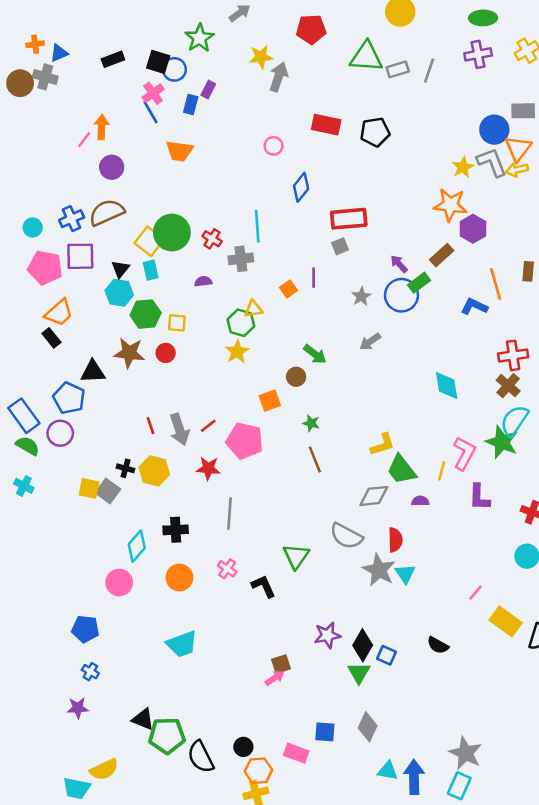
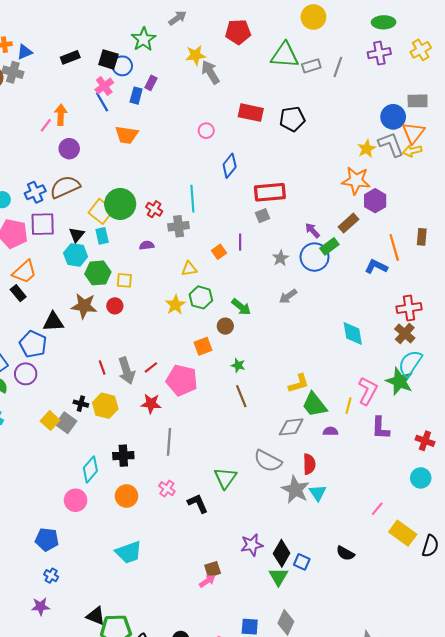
gray arrow: (279, 77) -> (210, 72), turned -50
green hexagon: (241, 323) -> (201, 297), moved
yellow square: (89, 488) -> (50, 421), turned 30

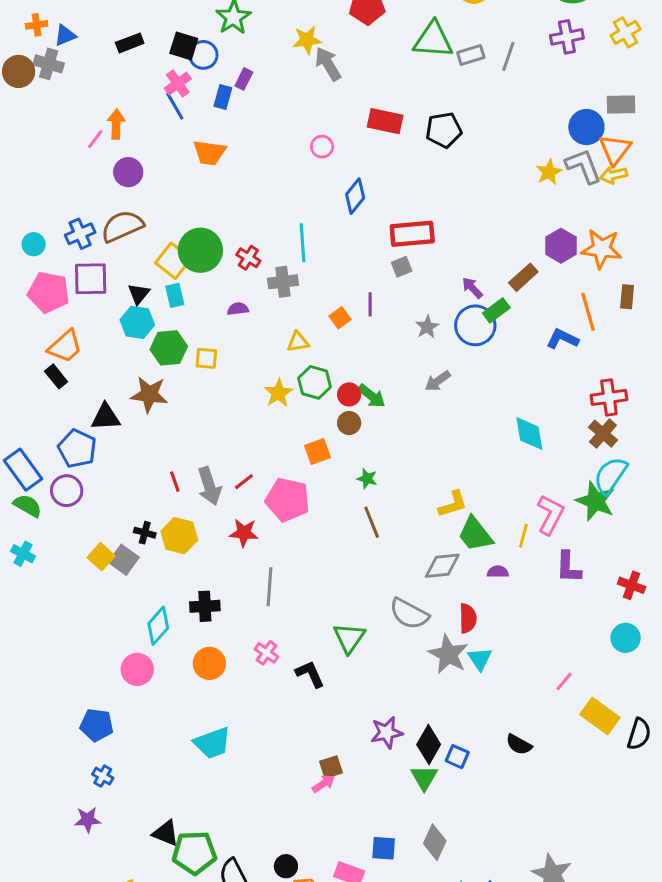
orange star: (356, 181) -> (601, 249), moved
red circle: (115, 306) -> (349, 394), moved

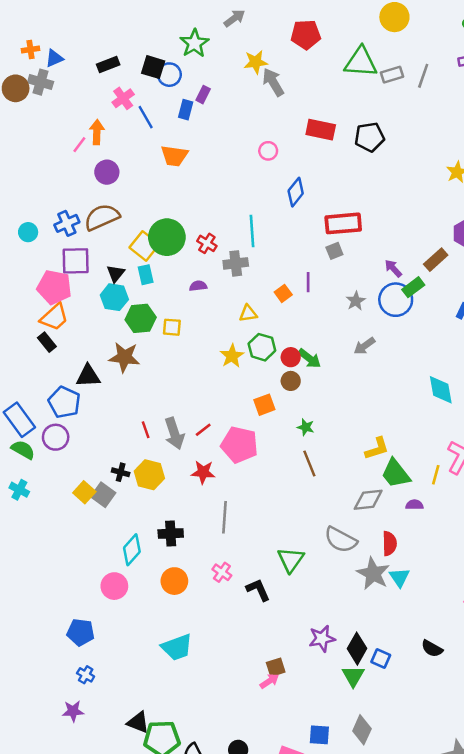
pink cross: (178, 83) -> (123, 98), moved
pink pentagon: (49, 292) -> (54, 287), moved

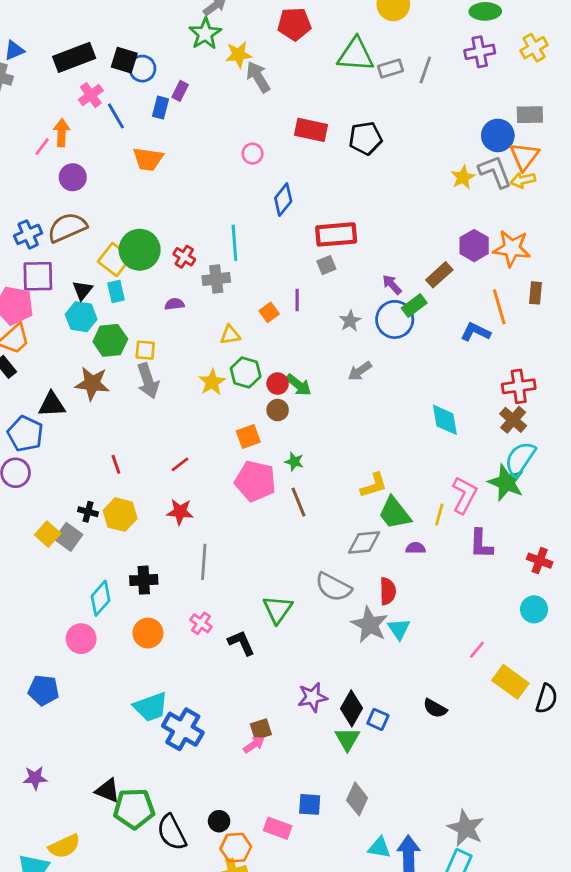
green star: (194, 43) -> (205, 34), moved
black rectangle: (108, 65) -> (74, 57), size x1.6
gray arrow: (174, 433) -> (148, 381), moved
pink pentagon: (239, 445) -> (255, 481), moved
blue cross: (86, 675) -> (183, 729), moved, size x2.0

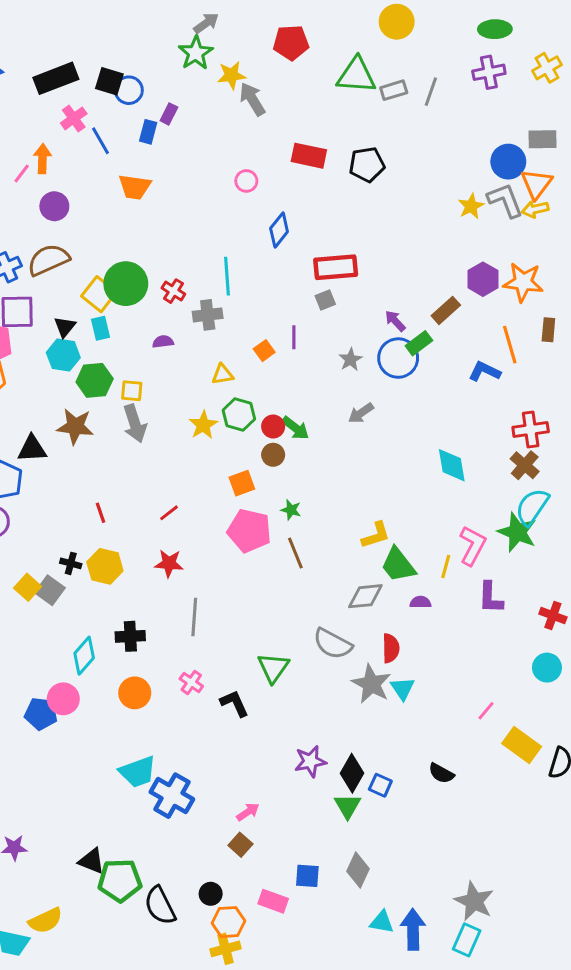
blue pentagon: (43, 690) -> (41, 714), moved
brown square: (261, 729) -> (240, 845), moved, turned -30

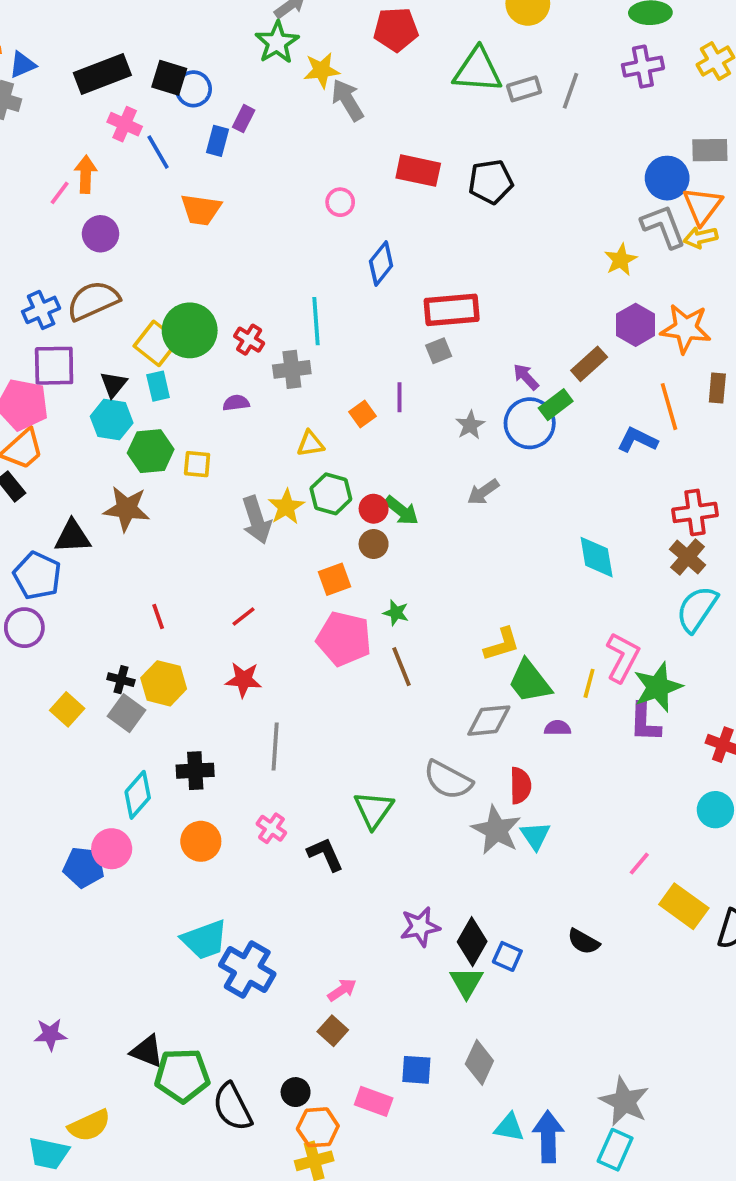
pink cross: (74, 118) -> (125, 124), turned -30
yellow star: (471, 206) -> (621, 260), moved
gray arrow: (135, 424) -> (257, 520), moved
green star: (517, 532) -> (658, 687), moved, turned 30
gray square: (50, 590) -> (127, 713), moved

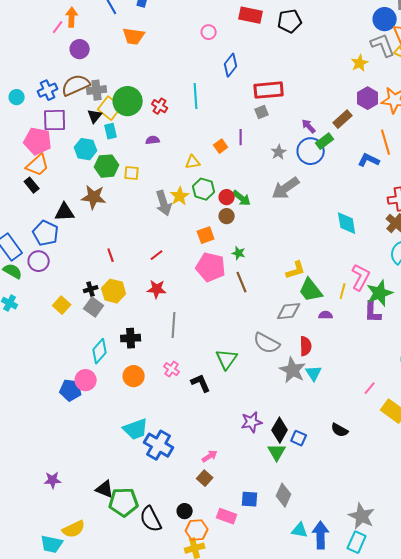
gray cross: (292, 369) -> (97, 90), moved
black triangle: (113, 384) -> (95, 116), moved
gray arrow: (483, 492) -> (286, 188), size x1.6
black cross: (121, 680) -> (91, 289), turned -32

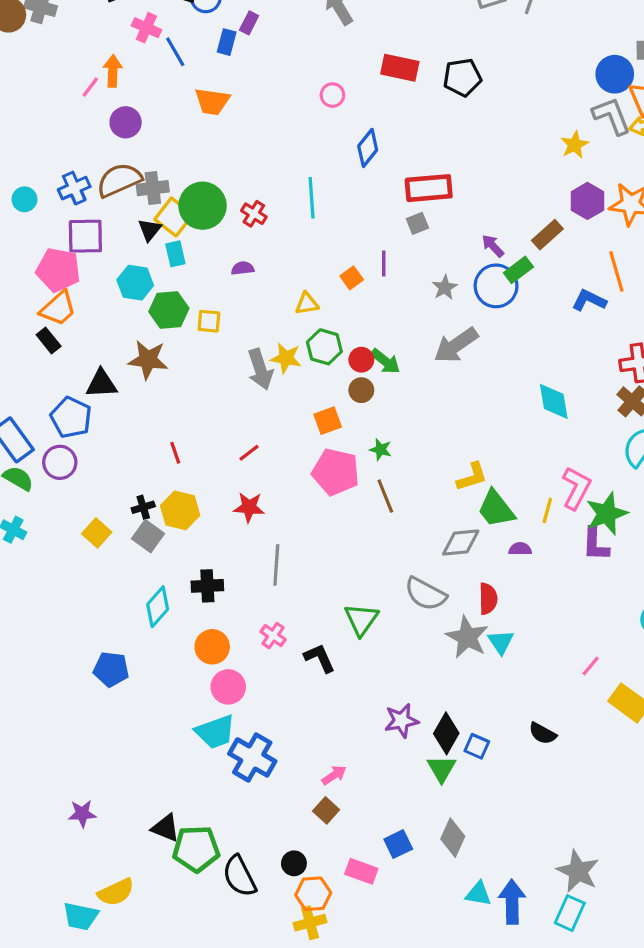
yellow star: (180, 196) -> (286, 358), turned -30
pink circle: (86, 380) -> (228, 687), moved
blue square: (250, 499) -> (398, 844), turned -30

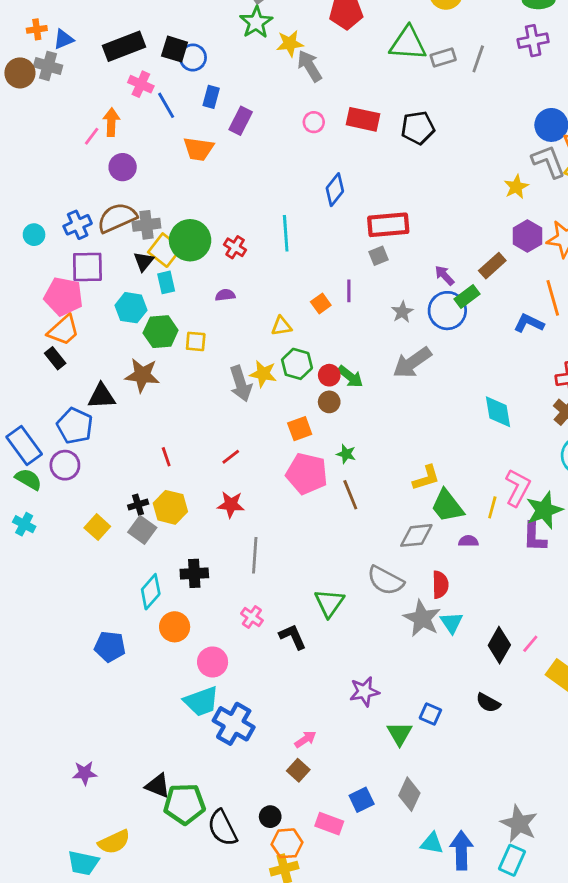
purple rectangle: (249, 23) -> (241, 121), moved, size x1.4
pink circle: (332, 95) -> (314, 122), moved
orange circle: (212, 647) -> (175, 627), moved
black diamond: (446, 733) -> (499, 645), moved

